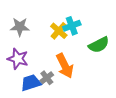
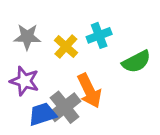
yellow cross: (59, 31) -> (66, 47), moved
gray cross: (47, 78) -> (65, 107), size x1.6

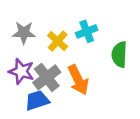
green semicircle: (136, 62) -> (119, 54), turned 120
gray cross: (65, 107) -> (47, 77), moved

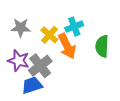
orange arrow: (78, 80) -> (67, 46), moved

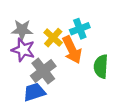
green semicircle: (102, 46) -> (101, 66), moved
purple star: (19, 61) -> (23, 50), moved

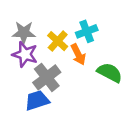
orange arrow: (72, 50) -> (78, 54), size x0.7
green semicircle: (101, 66) -> (110, 73), turned 115

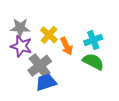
cyan cross: (87, 31) -> (93, 40), moved
blue trapezoid: (37, 100) -> (46, 82), moved

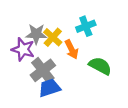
gray star: (20, 28) -> (36, 34), moved
cyan cross: (93, 40) -> (86, 26), moved

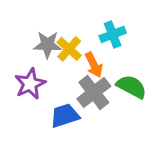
purple star: (23, 49) -> (30, 84), moved, turned 30
gray cross: (43, 70) -> (94, 92), moved

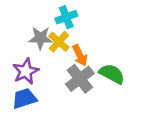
cyan cross: (113, 34) -> (66, 17), moved
blue trapezoid: (65, 116) -> (24, 98), moved

